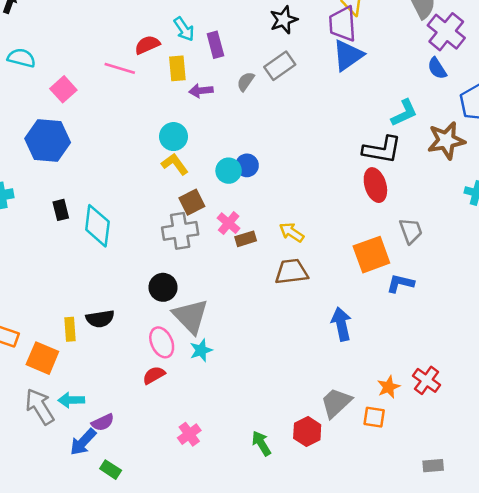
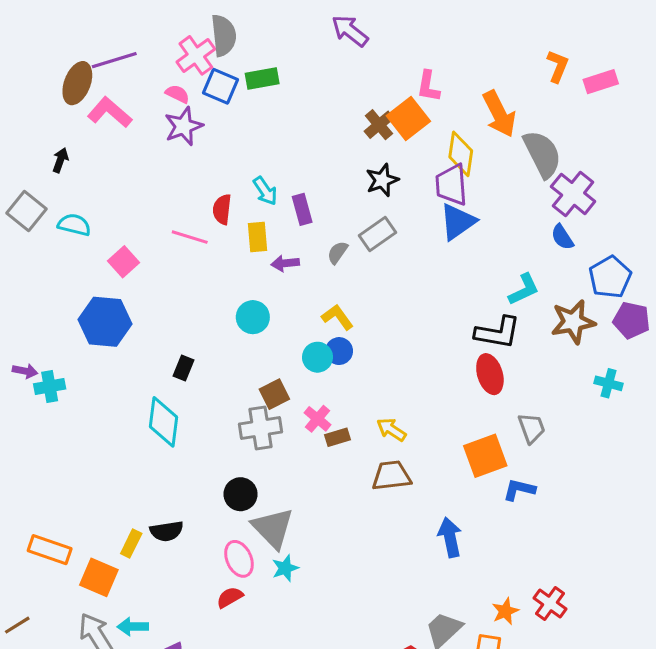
red semicircle: (147, 45) -> (222, 209), turned -60
yellow L-shape: (175, 164) -> (338, 317), moved
black rectangle: (61, 210) -> (184, 368), moved, turned 36
yellow rectangle: (70, 329) -> (131, 543), turned 30

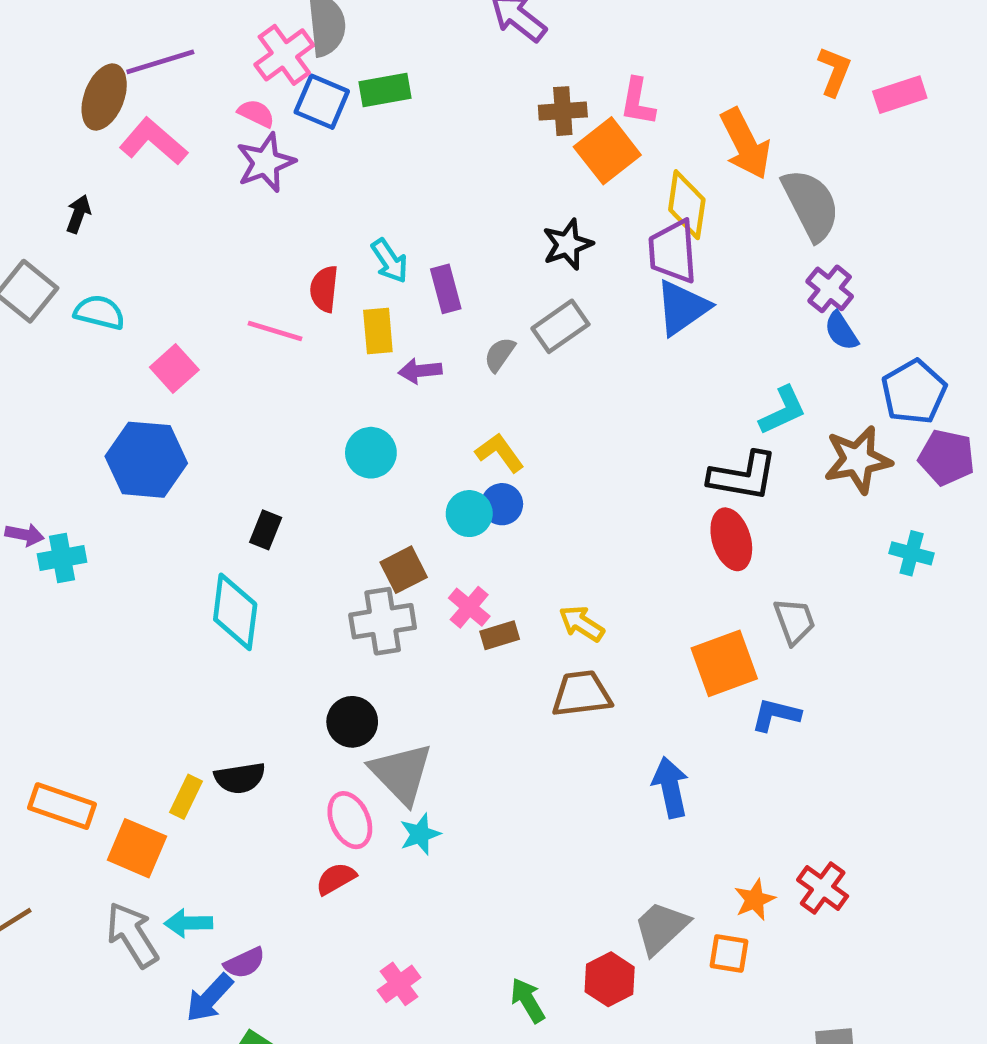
brown cross: (379, 125) -> (563, 111), moved, turned 36
purple cross: (573, 194) -> (830, 289), moved, size x0.7

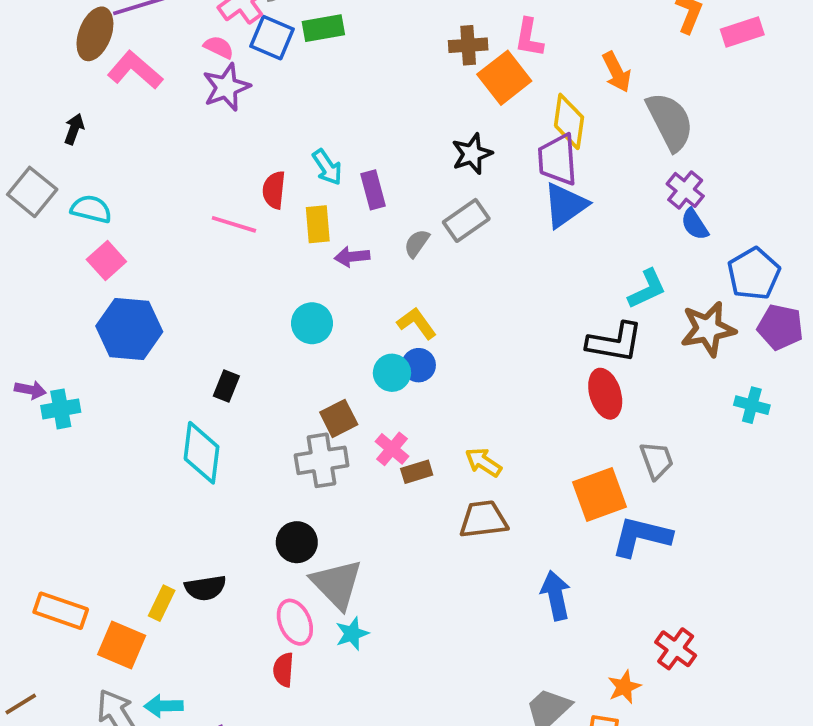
orange arrow: (745, 144) -> (617, 72), size x0.7
pink square: (174, 368) -> (106, 260), moved
blue L-shape: (776, 715) -> (641, 536), size x1.5
red semicircle: (336, 879) -> (283, 670), turned -56
red cross: (823, 888) -> (676, 649), moved

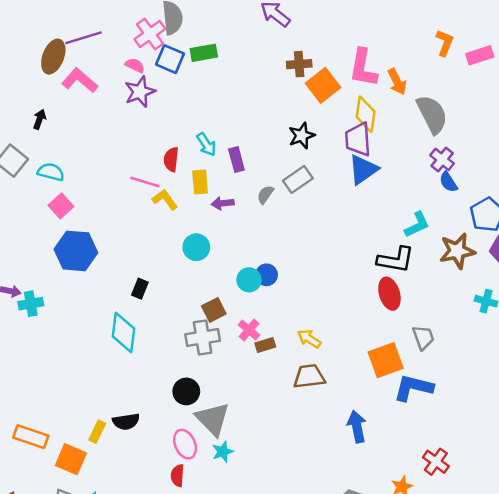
pink L-shape: (529, 38) -> (363, 68), moved, size x1.5
yellow L-shape: (417, 323) -> (165, 200), moved

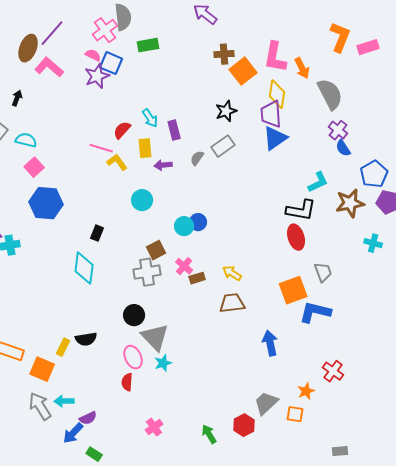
purple line: (83, 38) -> (52, 33), turned -32
orange L-shape: (445, 43) -> (340, 37), size x1.4
blue square: (170, 59) -> (111, 63), moved
red semicircle: (171, 159) -> (122, 130), turned 36

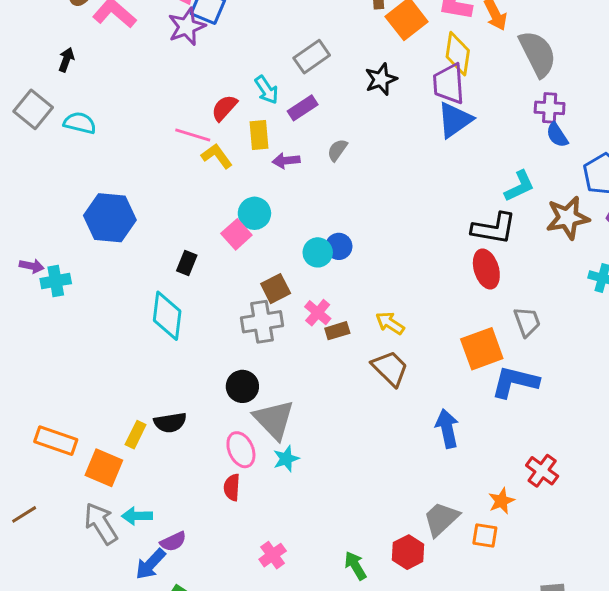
purple rectangle: (174, 130) -> (303, 108), turned 72
purple cross: (338, 130) -> (550, 108), turned -36
gray rectangle: (223, 146) -> (312, 57), moved
pink square: (34, 167) -> (236, 234), moved
brown trapezoid: (232, 303) -> (390, 368), turned 52

